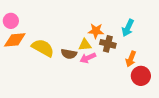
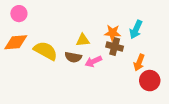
pink circle: (11, 21) -> (19, 14), moved
orange star: (96, 31) -> (113, 33), moved
yellow triangle: (85, 45) -> (83, 40), moved

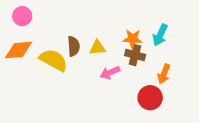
brown semicircle: (73, 57) -> (74, 46), moved, turned -105
red circle: (150, 81) -> (150, 98), moved

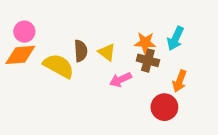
pink circle: (22, 16) -> (24, 32), moved
yellow triangle: (97, 48) -> (107, 52), turned 42

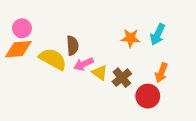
yellow triangle: (107, 52) -> (100, 73), moved
brown cross: (148, 60) -> (122, 78), moved, turned 36
pink arrow: (120, 80) -> (84, 64), moved

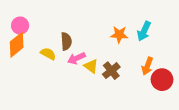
orange diamond: (18, 49) -> (17, 45), turned -35
yellow semicircle: (53, 59) -> (48, 54), size x0.6
red circle: (148, 96) -> (162, 80), moved

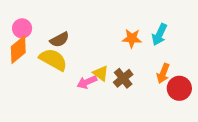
brown semicircle: (66, 41) -> (59, 40), moved, turned 66
yellow semicircle: (48, 54) -> (53, 60), size x1.6
pink arrow: (76, 58) -> (87, 82), moved

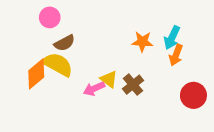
pink circle: (22, 28) -> (50, 17), moved
orange diamond: (18, 50) -> (36, 74), moved
orange arrow: (163, 73) -> (176, 55), moved

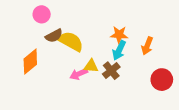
cyan arrow: (172, 38) -> (119, 50), moved
yellow semicircle: (58, 64) -> (71, 41), moved
yellow triangle: (109, 79) -> (91, 66), turned -32

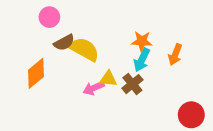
red circle: (162, 80) -> (191, 115), moved

